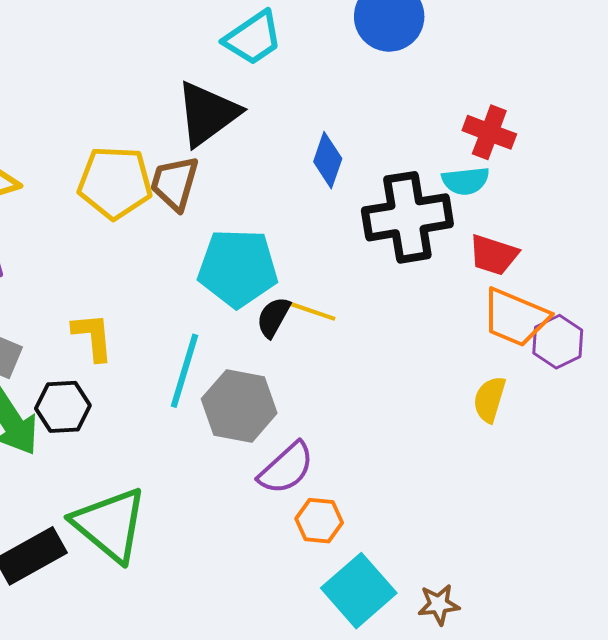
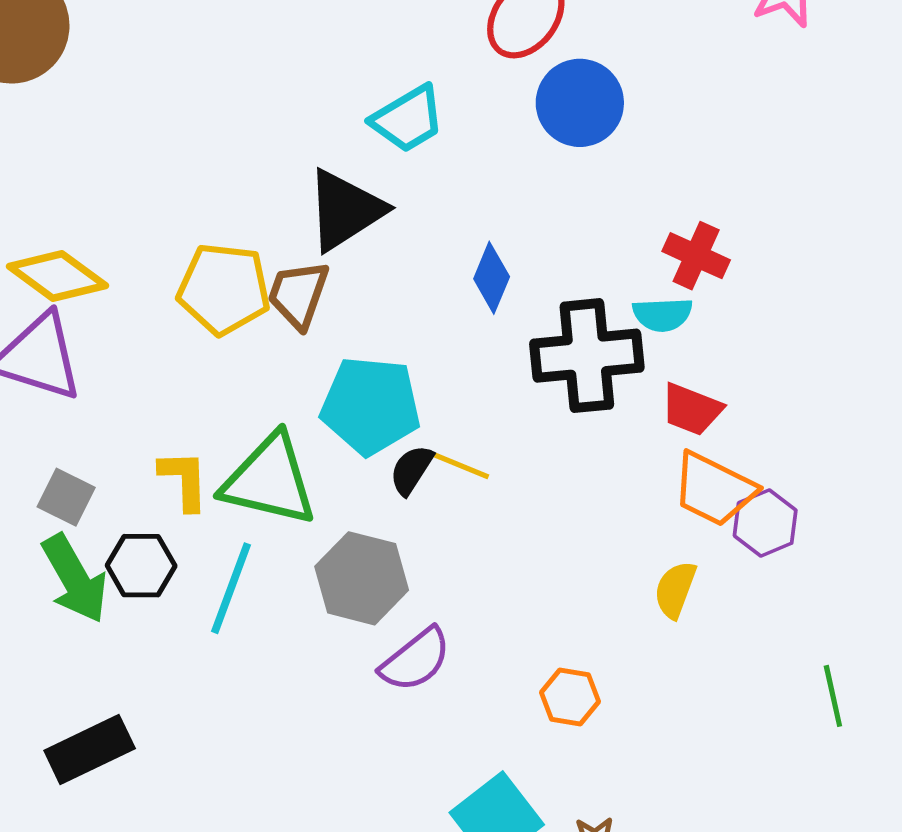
cyan line: (185, 371) -> (231, 588), moved
orange hexagon: (319, 521) -> (570, 697), moved
green triangle: (110, 525) -> (270, 480), moved, turned -30

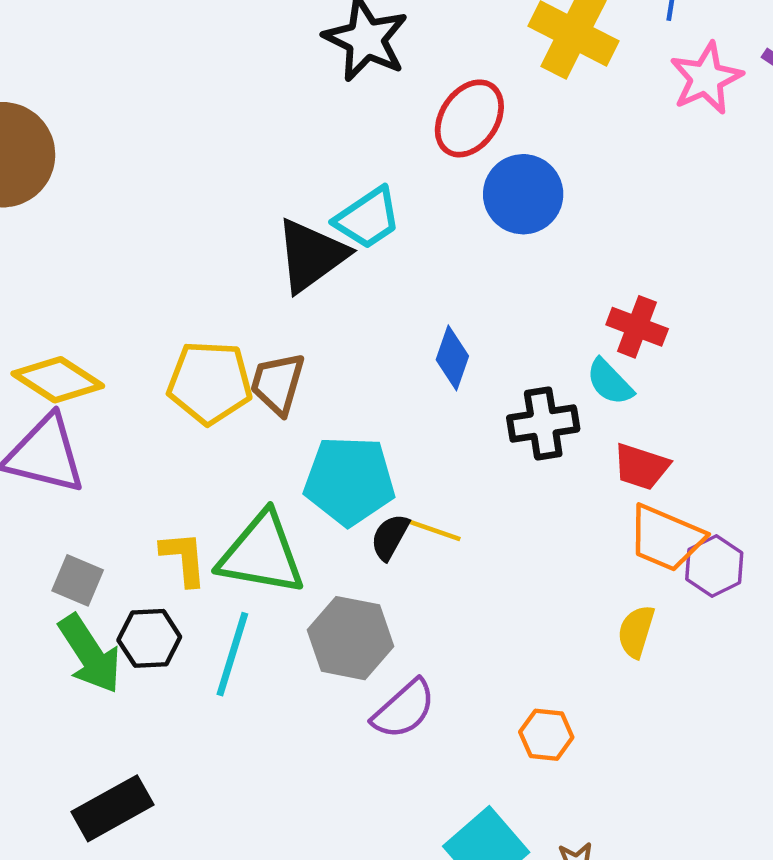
black triangle: (345, 210) -> (311, 255), moved
cyan semicircle: (662, 314) -> (610, 382), turned 52
black cross: (587, 356) -> (543, 423), size x0.7

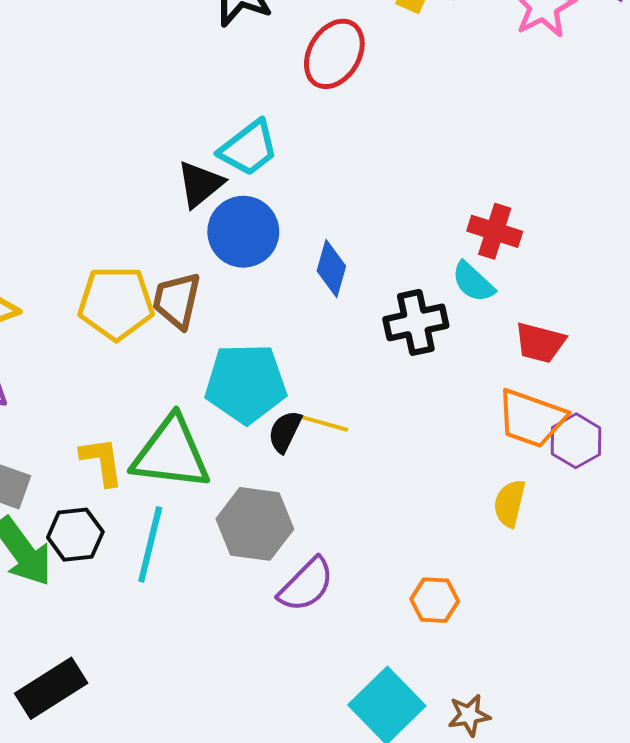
blue circle: (523, 194) -> (243, 232), moved
black triangle: (311, 255) -> (200, 184), size x0.7
red trapezoid: (641, 467) -> (540, 343), moved

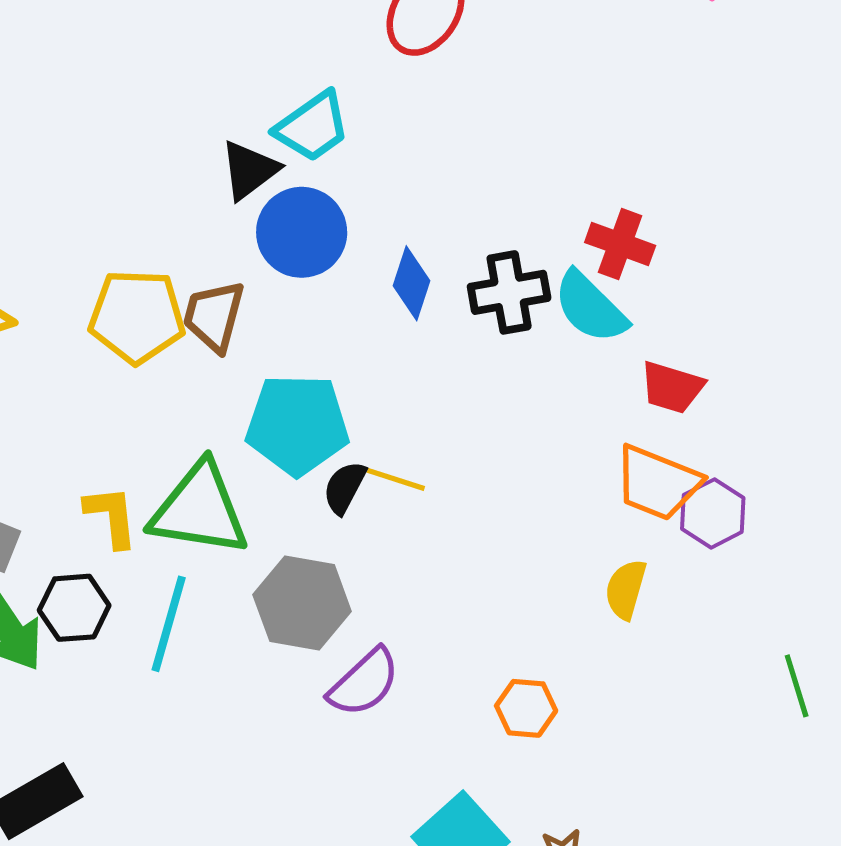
cyan semicircle: (473, 282) -> (590, 307), size x1.4
black cross: (416, 322) -> (509, 292), moved

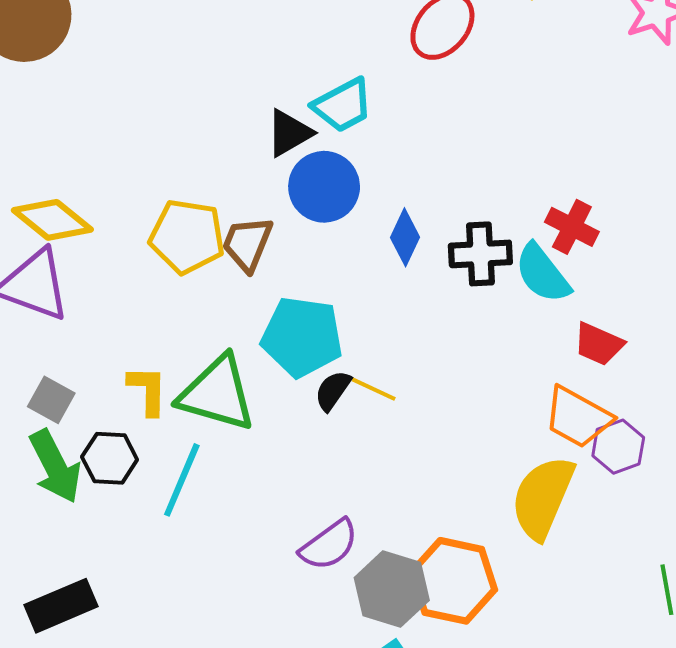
yellow semicircle: (626, 589) -> (543, 497), size x1.8
gray hexagon: (302, 603) -> (392, 589), moved
orange hexagon: (526, 708) -> (453, 581), size x1.8

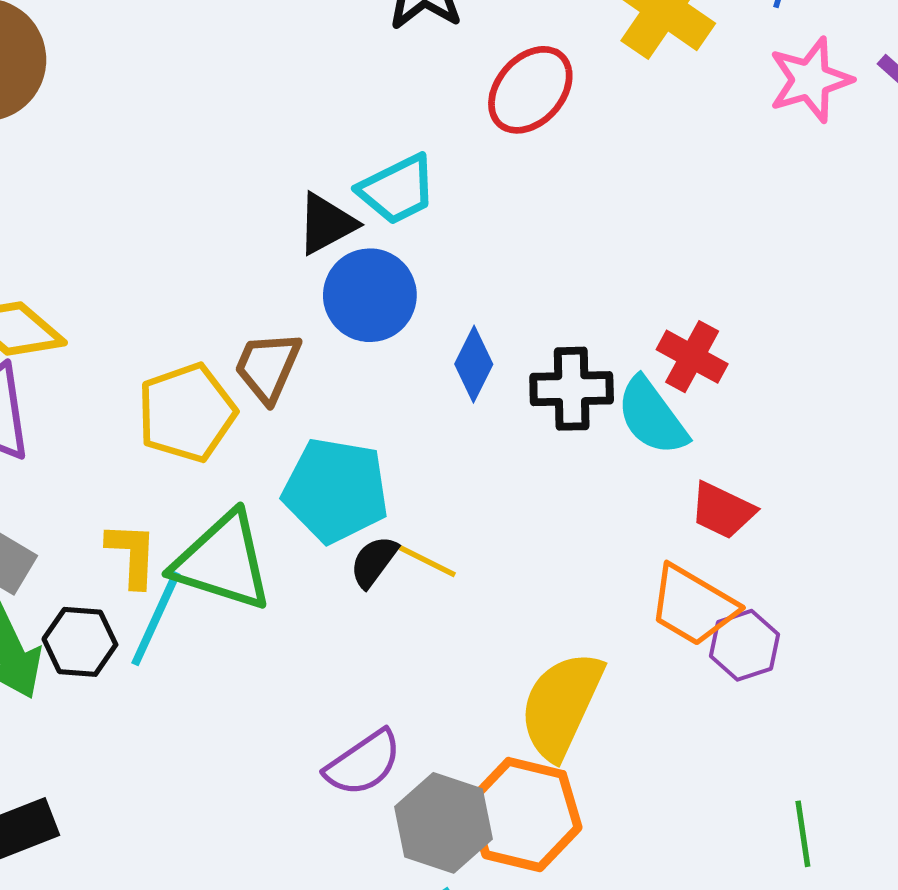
yellow pentagon: (187, 237) -> (187, 413), moved, turned -30
cyan line: (182, 480) -> (156, 619), moved
yellow semicircle: (543, 497) -> (561, 705), moved

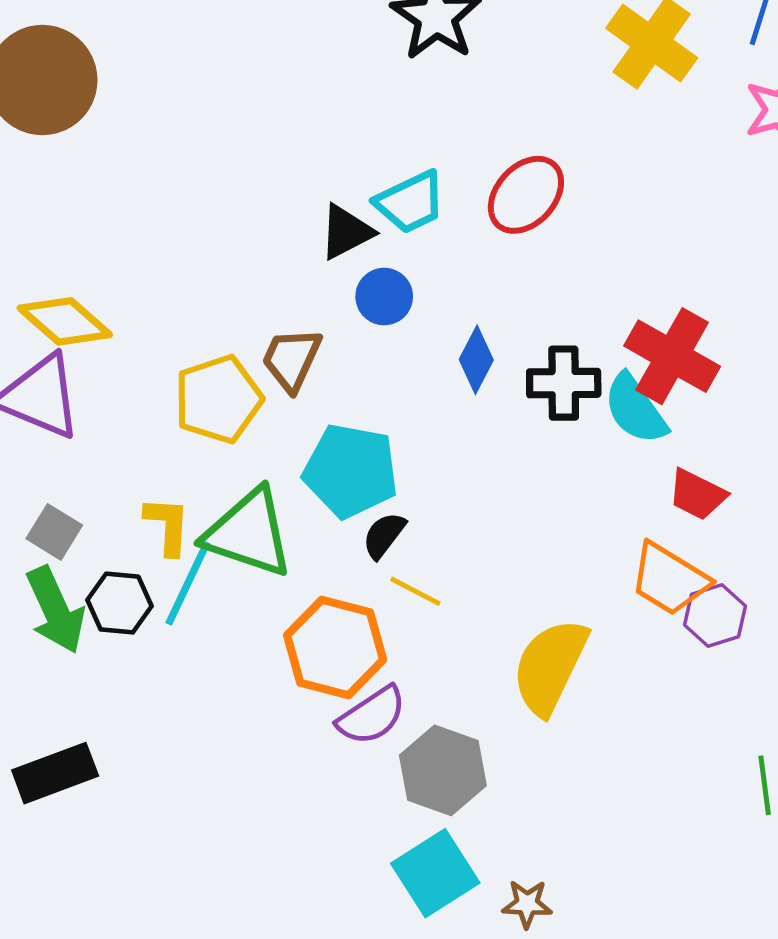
red ellipse: (530, 90) -> (526, 195), moved
blue circle: (370, 295) -> (384, 297), size x0.7
red cross: (692, 357) -> (672, 356), size x1.5
yellow line: (427, 561) -> (415, 591), moved
orange hexagon: (524, 814) -> (335, 647), moved

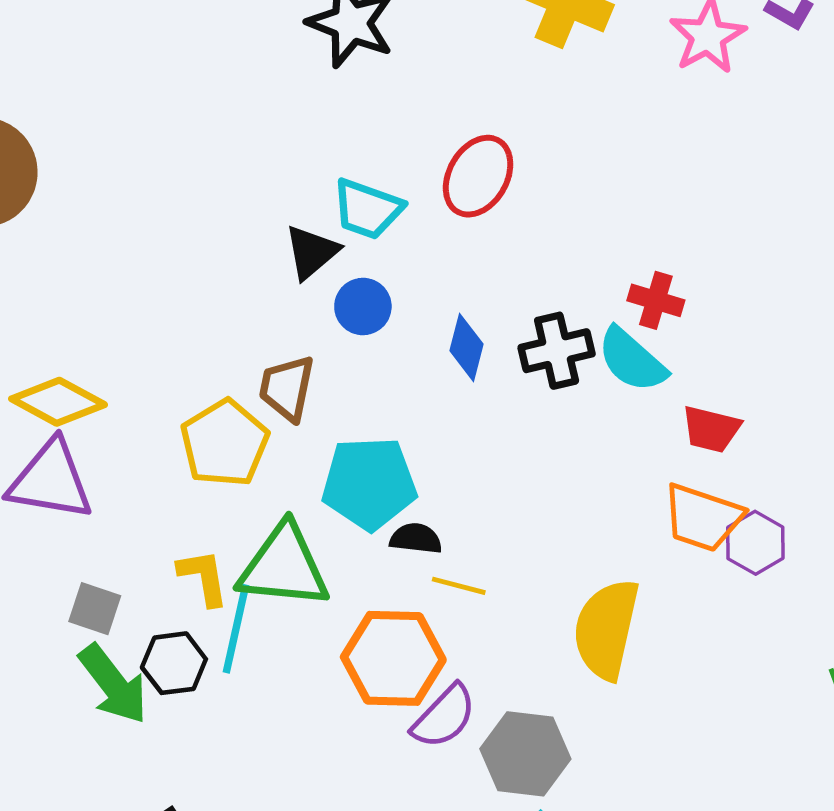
cyan trapezoid: (410, 202) -> (367, 209), turned 58
red cross: (672, 356) -> (656, 300), size x0.6
black semicircle: (384, 535) -> (416, 538), turned 72

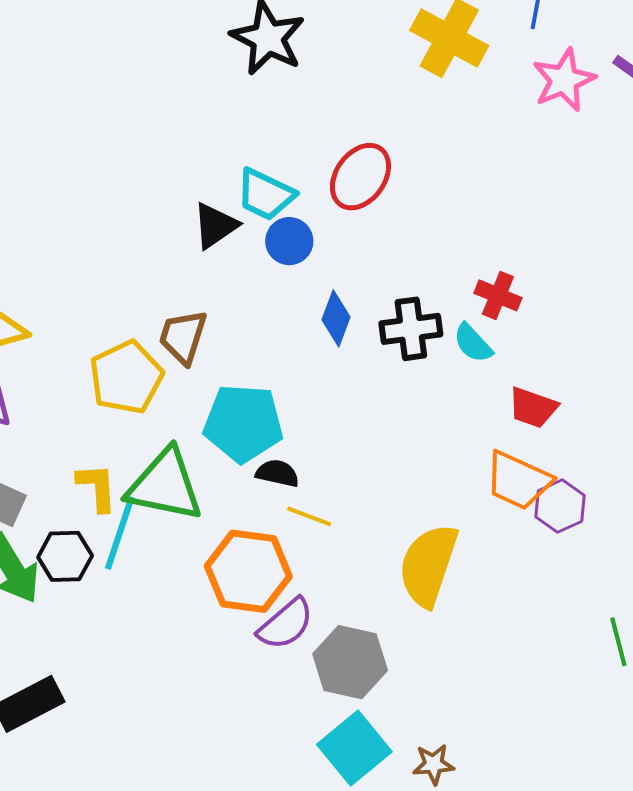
blue circle: (363, 306) -> (289, 241), moved
cyan semicircle: (632, 360) -> (473, 343), size x0.7

